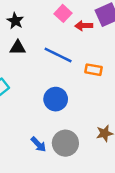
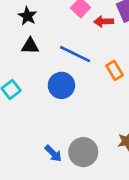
orange rectangle: (94, 70) -> (115, 70), turned 49
blue circle: (56, 99) -> (61, 85), moved

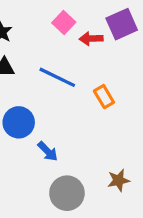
blue circle: (61, 85) -> (19, 122), moved
blue arrow: (53, 153) -> (48, 151), moved

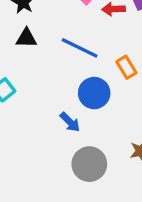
blue circle: (19, 122) -> (94, 93), moved

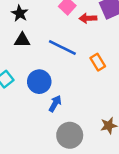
blue circle: (94, 93) -> (39, 82), moved
blue arrow: (70, 122) -> (55, 104), turned -105

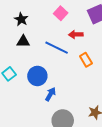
red arrow: (88, 18) -> (76, 34), moved

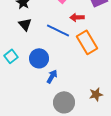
black triangle: (23, 42) -> (25, 24), turned 48
orange rectangle: (86, 60) -> (87, 42), size x1.6

